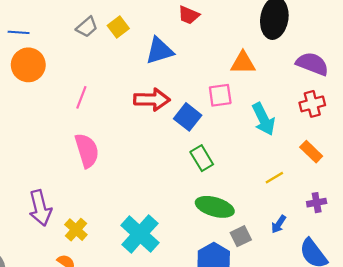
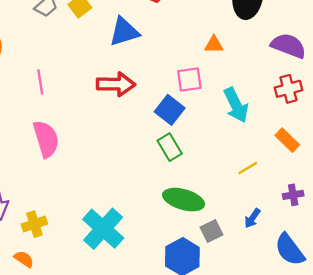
orange triangle: (243, 63) -> (214, 45), size x0.7
pink line: (81, 97) -> (40, 82), turned -30
blue square: (188, 117) -> (170, 110), moved
yellow cross: (76, 230) -> (34, 224), turned 30

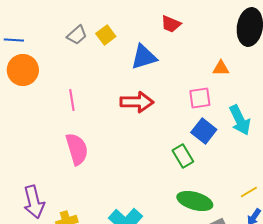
blue square: (170, 110) -> (204, 131), moved
yellow line: (248, 168) -> (249, 192), moved

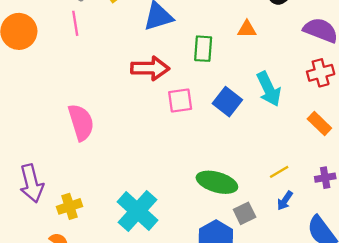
pink square: (200, 98) -> (180, 100), moved
pink line: (72, 100) -> (75, 23), moved
green rectangle: (183, 156) -> (203, 49), moved, turned 35

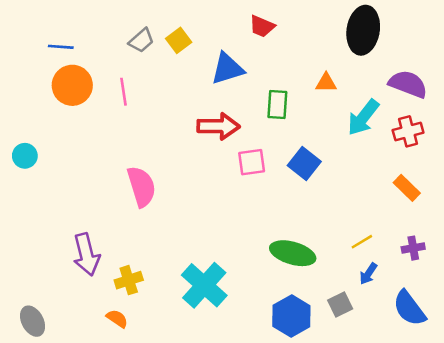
pink line: (75, 23) -> (124, 92), moved
cyan arrow: (269, 89) -> (363, 117), moved, turned 64
gray square: (245, 213) -> (340, 304), moved

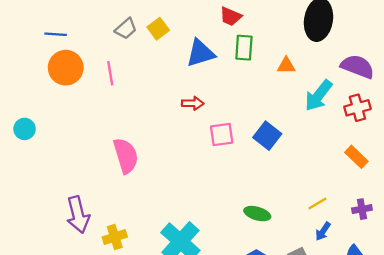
green rectangle: (277, 105) -> (244, 48), moved
red arrow: (218, 126) -> (193, 103), size x0.6
green ellipse: (293, 253) -> (257, 214), size x0.7

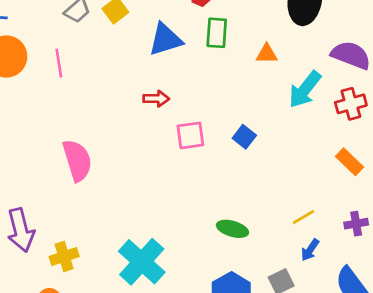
blue square: (267, 136) -> (244, 137), size x0.7

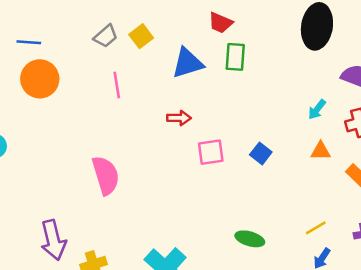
orange triangle: (267, 54) -> (321, 151), moved
pink line: (59, 63) -> (117, 85), moved
cyan arrow: (305, 89) -> (317, 109), size x0.6

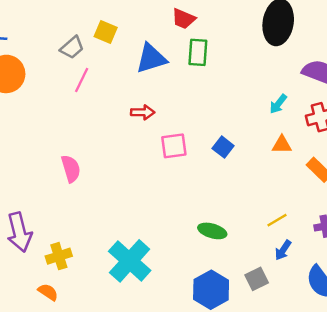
gray trapezoid: (106, 36) -> (72, 48), moved
yellow square: (141, 36) -> (106, 32), turned -30
pink line: (117, 85) -> (82, 80), turned 35
pink semicircle: (106, 175) -> (71, 169), size x0.7

